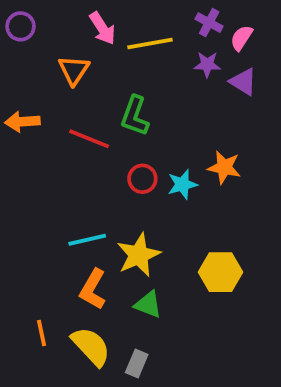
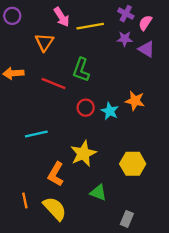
cyan star: (182, 184) -> (110, 111), turned -30
cyan line: (87, 240) -> (36, 134), moved
green triangle: (148, 304) -> (98, 193), moved
gray rectangle: (137, 364) -> (127, 219), moved

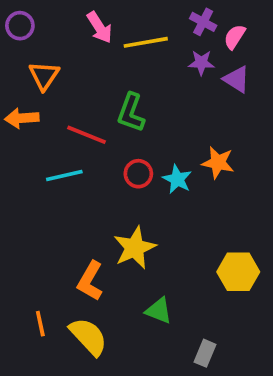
orange triangle: (44, 42) -> (44, 76), moved
cyan line: (36, 134) -> (64, 176), moved
yellow hexagon: (133, 164) -> (238, 272), moved

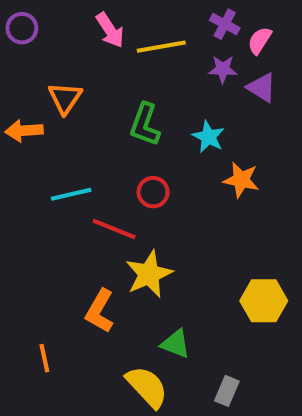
orange triangle: (44, 76) -> (65, 98), moved
red line: (87, 135) -> (114, 229), moved
cyan star: (177, 179) -> (208, 137), moved
yellow semicircle: (88, 337) -> (147, 387), moved

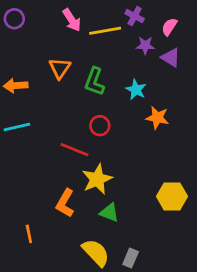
purple cross: (225, 24) -> (135, 16), moved
orange triangle: (65, 98) -> (60, 68), moved
cyan line: (71, 194) -> (17, 127), moved
green triangle: (176, 344) -> (109, 213), moved
gray rectangle: (227, 391) -> (131, 258), moved

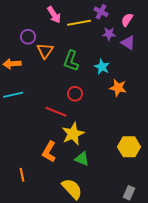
purple circle: (14, 19) -> (28, 37), moved
gray rectangle: (131, 258) -> (129, 193), moved

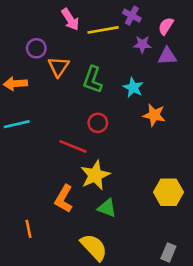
purple triangle: (128, 43) -> (167, 56), turned -35

